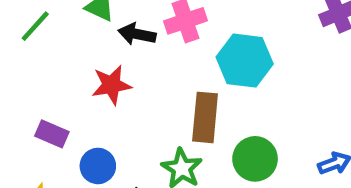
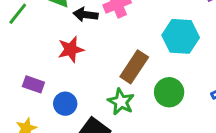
cyan hexagon: (245, 61) -> (181, 36), moved
brown rectangle: (205, 117) -> (134, 67), turned 32

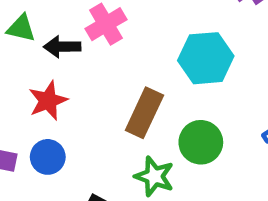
green star: (121, 102) -> (154, 176), moved
blue circle: (65, 104) -> (48, 157), moved

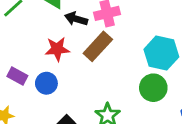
brown rectangle: (144, 113) -> (98, 46), moved
green circle: (201, 142) -> (153, 88), moved

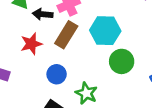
cyan hexagon: (161, 53) -> (105, 31), moved
blue circle: (46, 83) -> (57, 74), moved

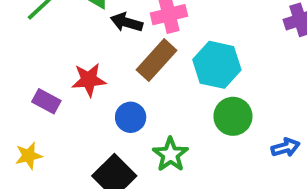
red star: (31, 44) -> (89, 80), moved

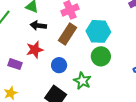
black arrow: (127, 22) -> (38, 26), moved
green circle: (233, 116) -> (101, 56), moved

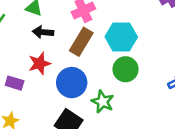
blue circle: (59, 65) -> (72, 83), size x1.5

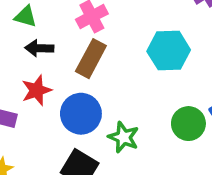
cyan hexagon: (121, 37) -> (169, 51), moved
green circle: (126, 69) -> (188, 124), moved

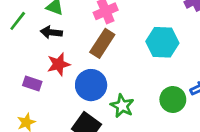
black arrow: (39, 48) -> (51, 32), moved

